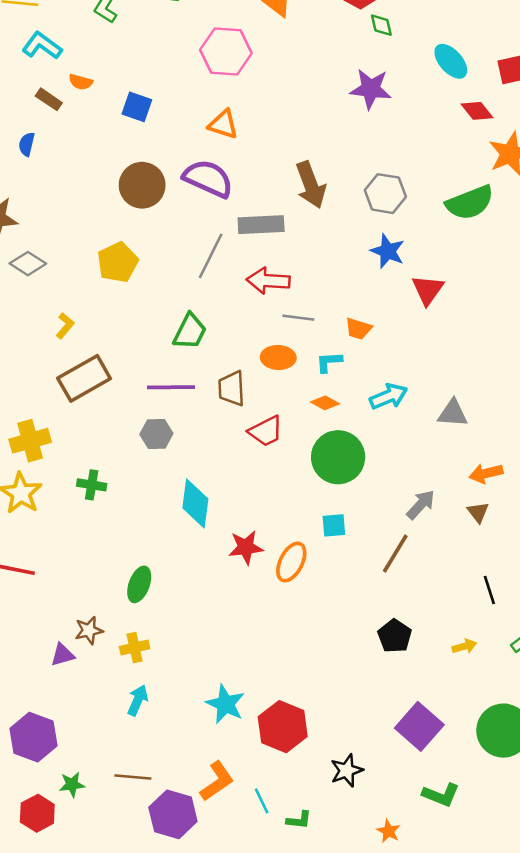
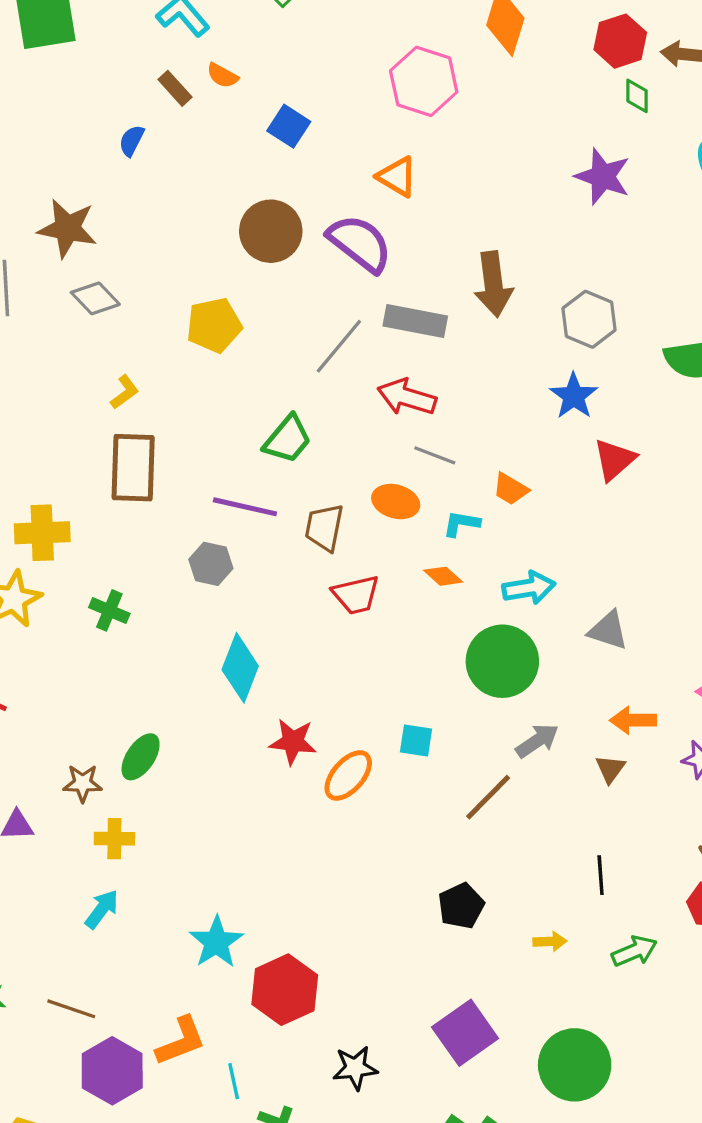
brown rectangle: (84, 378) -> (133, 468), turned -72
green circle: (338, 457) -> (502, 661), moved
brown star: (89, 630) -> (83, 783), moved

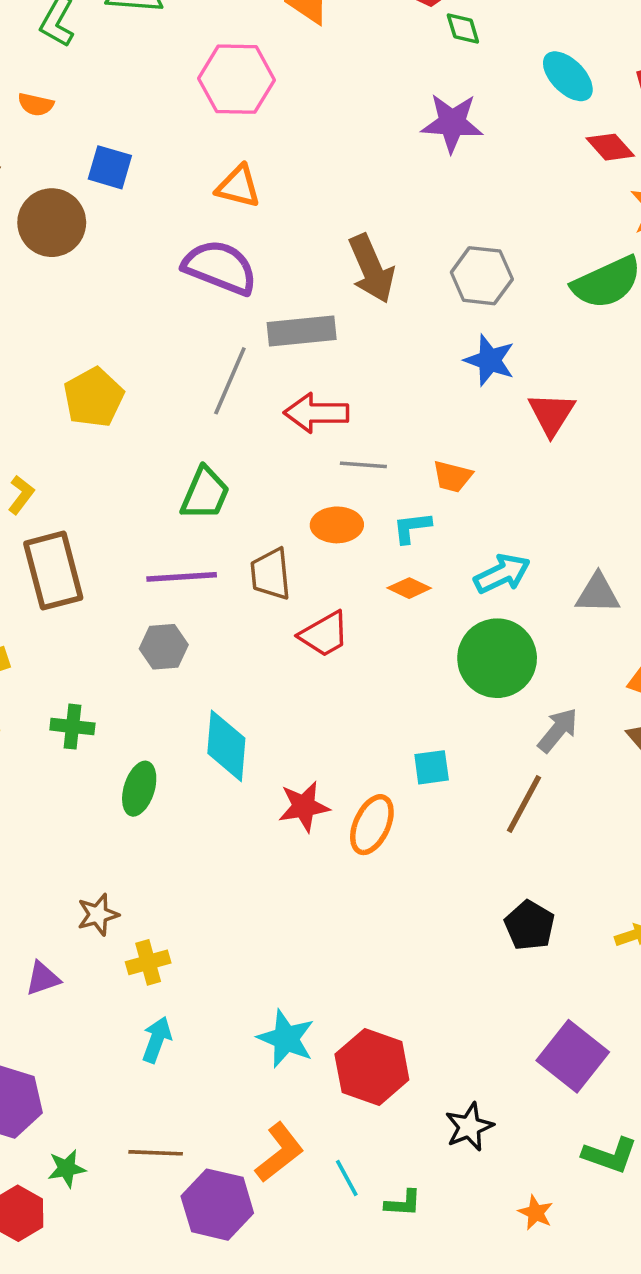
orange semicircle: (222, 76) -> (36, 104), moved
brown circle: (271, 231) -> (52, 223), moved
green ellipse: (141, 757) -> (139, 789), moved

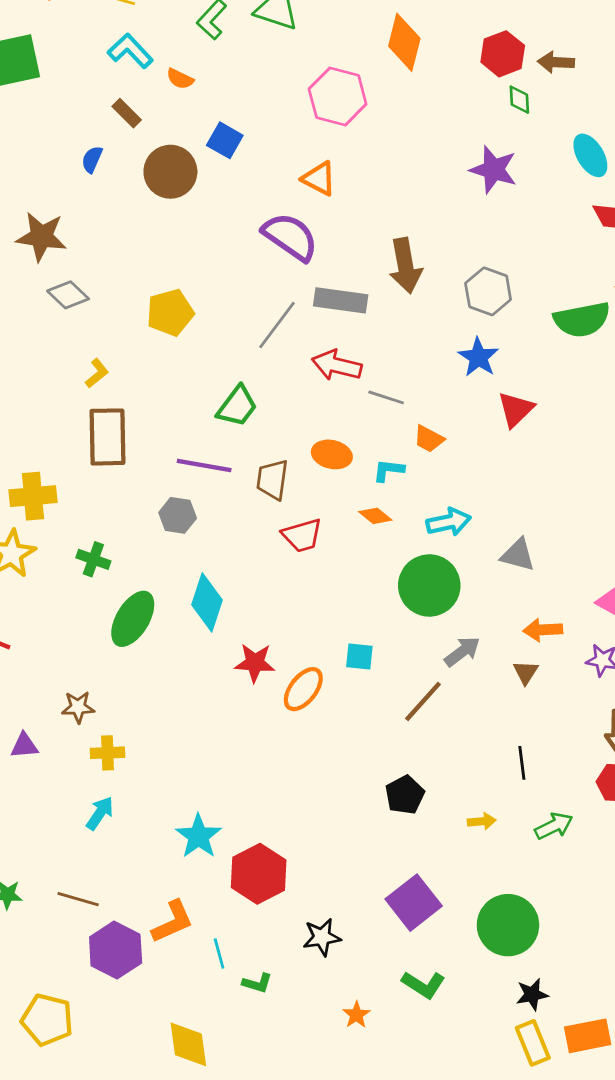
gray line: (363, 465) -> (386, 397), moved
green ellipse: (139, 789) -> (133, 619), size x1.4

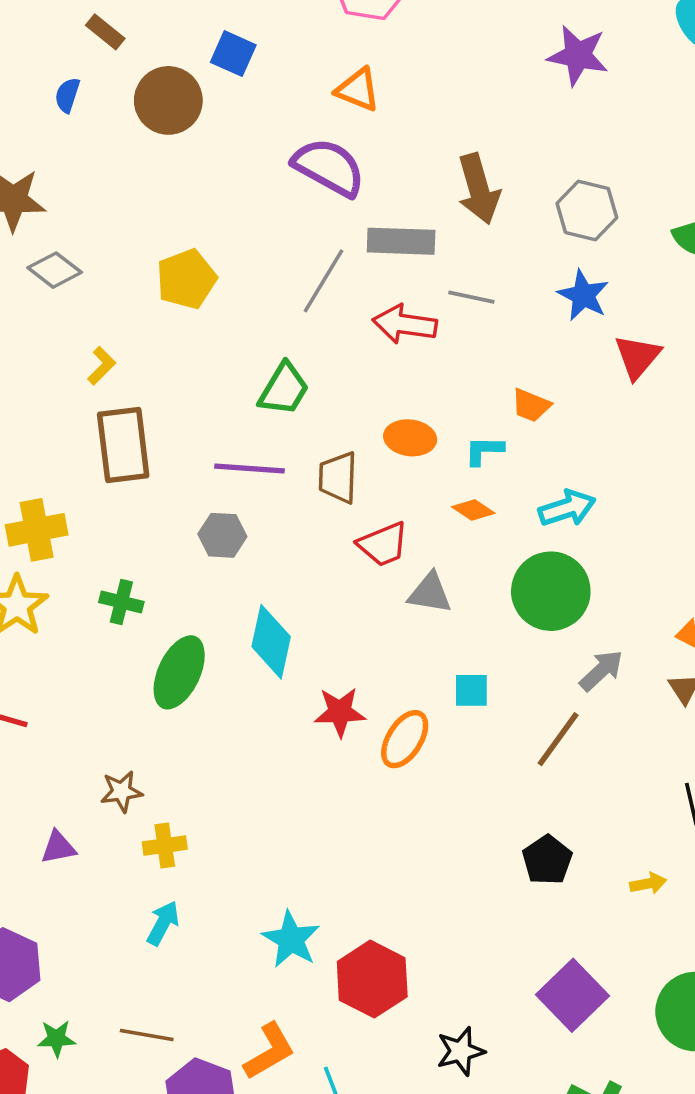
gray line: (386, 397) -> (471, 297), moved
gray triangle: (518, 555) -> (430, 593), moved

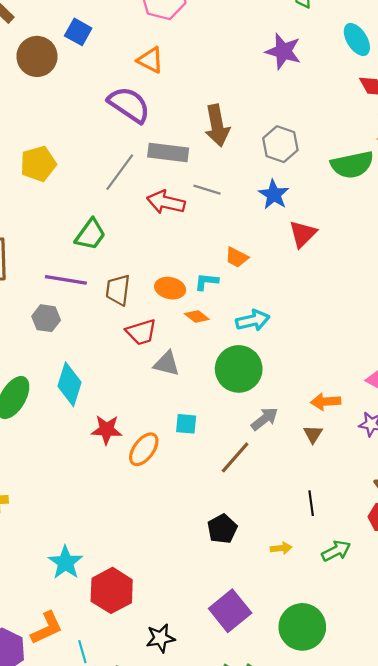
orange ellipse: (410, 438) -> (170, 288), moved

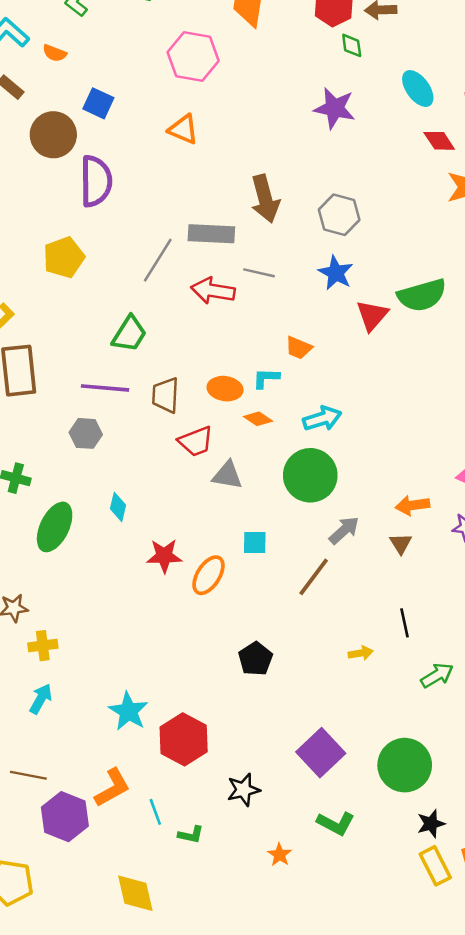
purple semicircle: (129, 105) -> (96, 181), moved, turned 60
green semicircle: (352, 165) -> (422, 295), moved
cyan diamond: (69, 384) -> (118, 507), size x0.6
black pentagon: (222, 529) -> (255, 659), moved
yellow arrow: (281, 548) -> (361, 653), moved

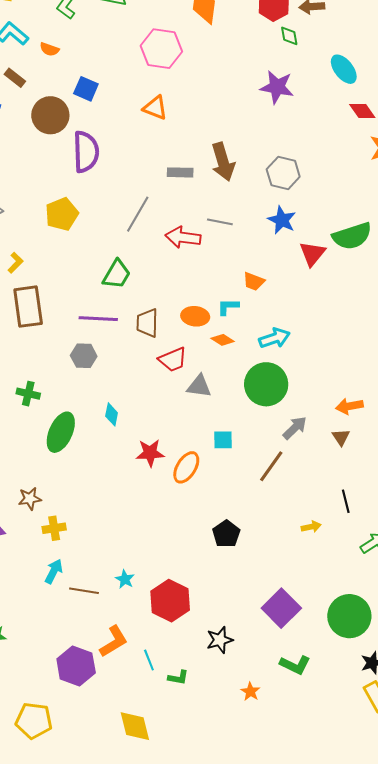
gray rectangle: (211, 234) -> (180, 172), moved, size x0.7
cyan star: (128, 711) -> (125, 579), size x0.6
brown line: (28, 775) -> (84, 591), moved

